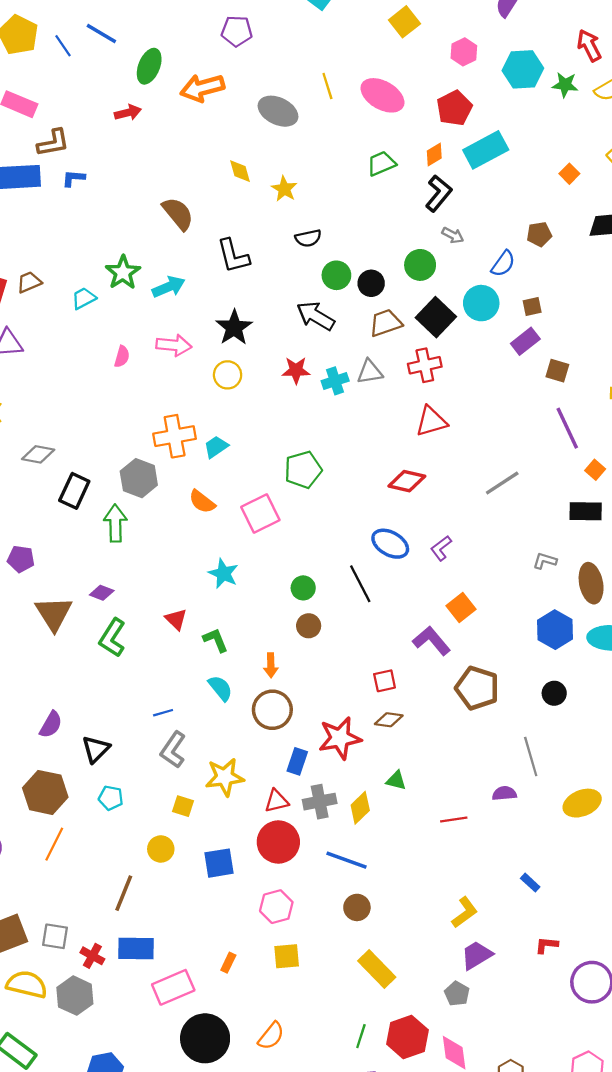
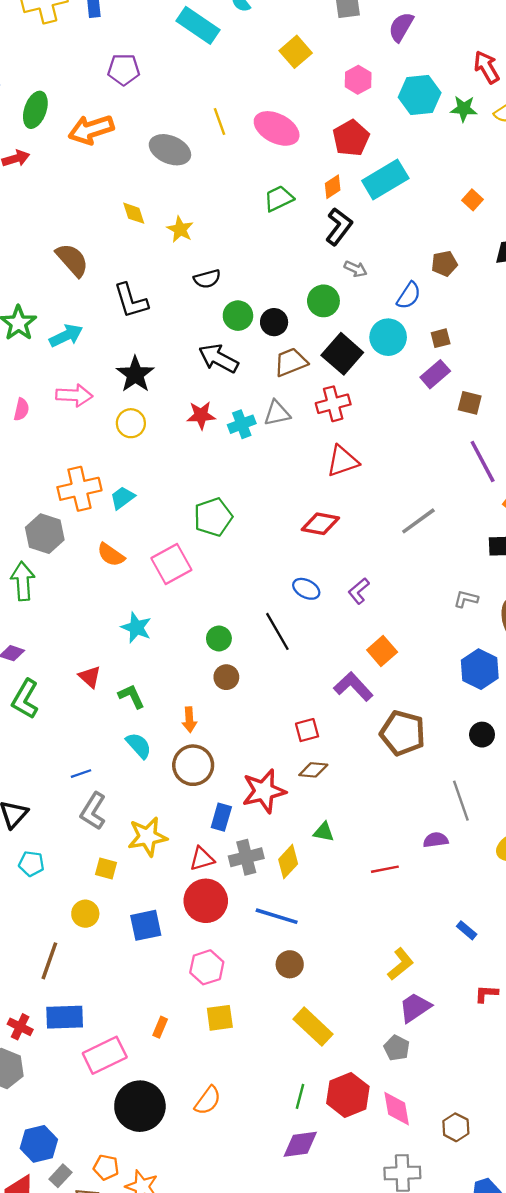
blue ellipse: (390, 544) -> (306, 589), size x0.7

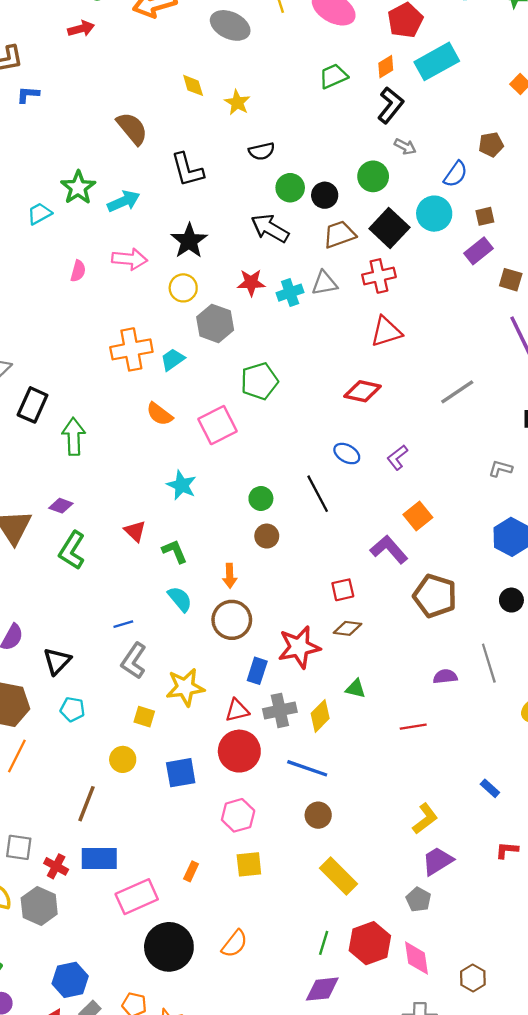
gray hexagon: (45, 534) -> (215, 323), moved
purple semicircle: (436, 840) -> (445, 677), moved

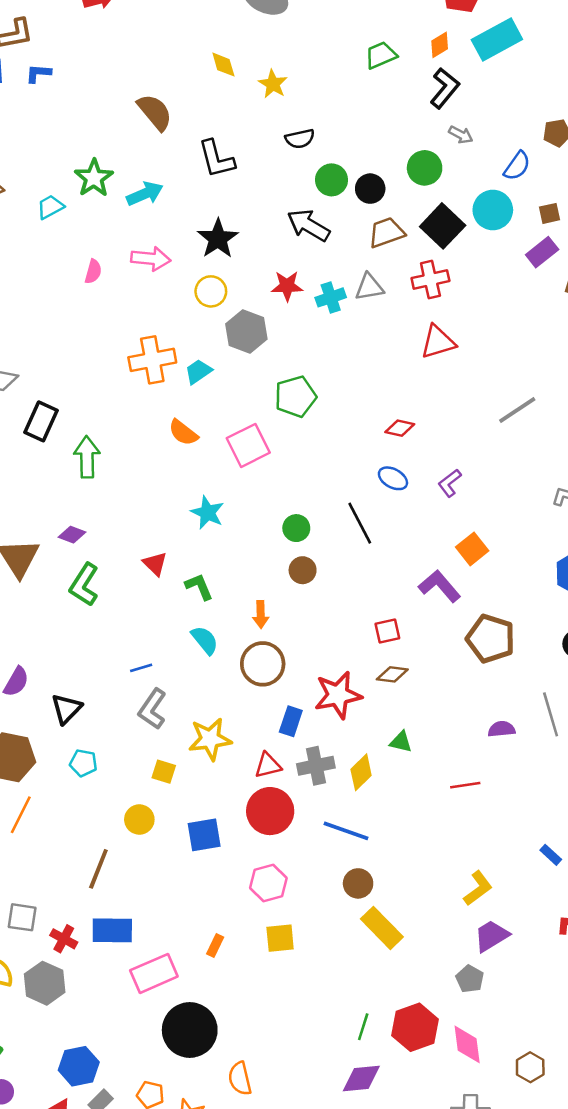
red diamond: (363, 391) -> (400, 428), moved, size x0.7
yellow rectangle: (339, 876) -> (382, 928), moved
orange semicircle: (235, 944) -> (240, 1079), moved, turned 128

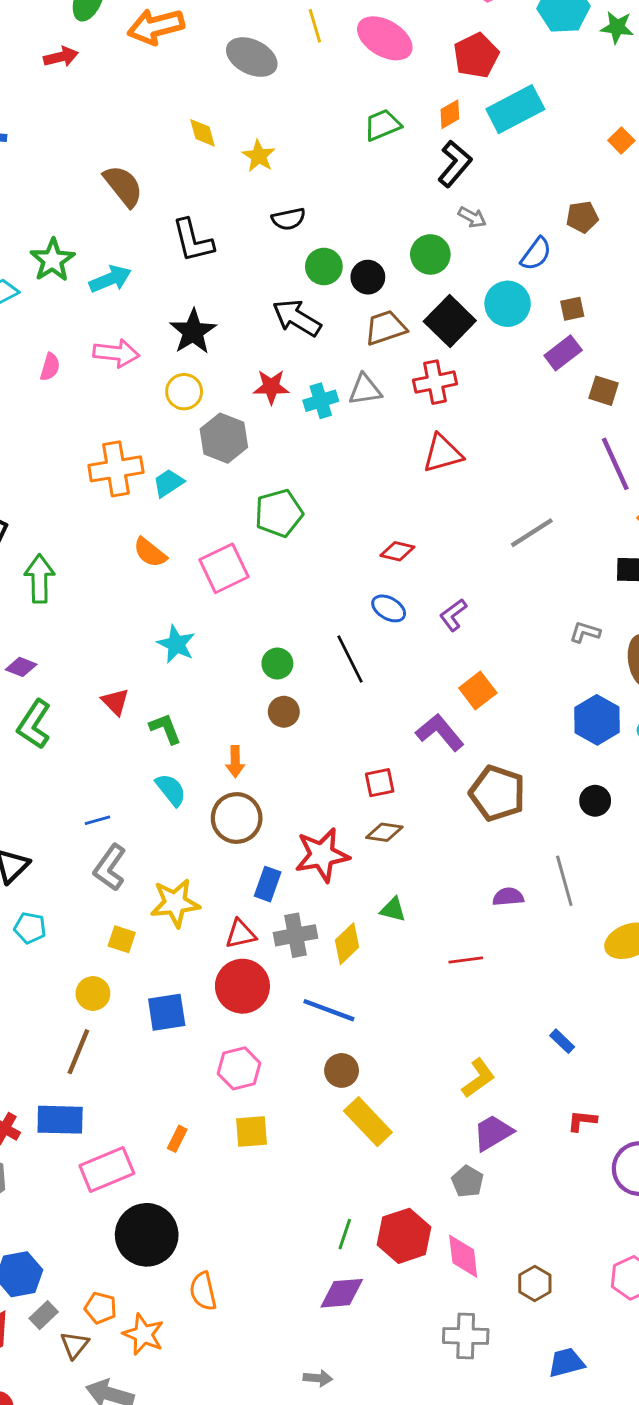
brown line: (98, 869) -> (78, 1052), moved

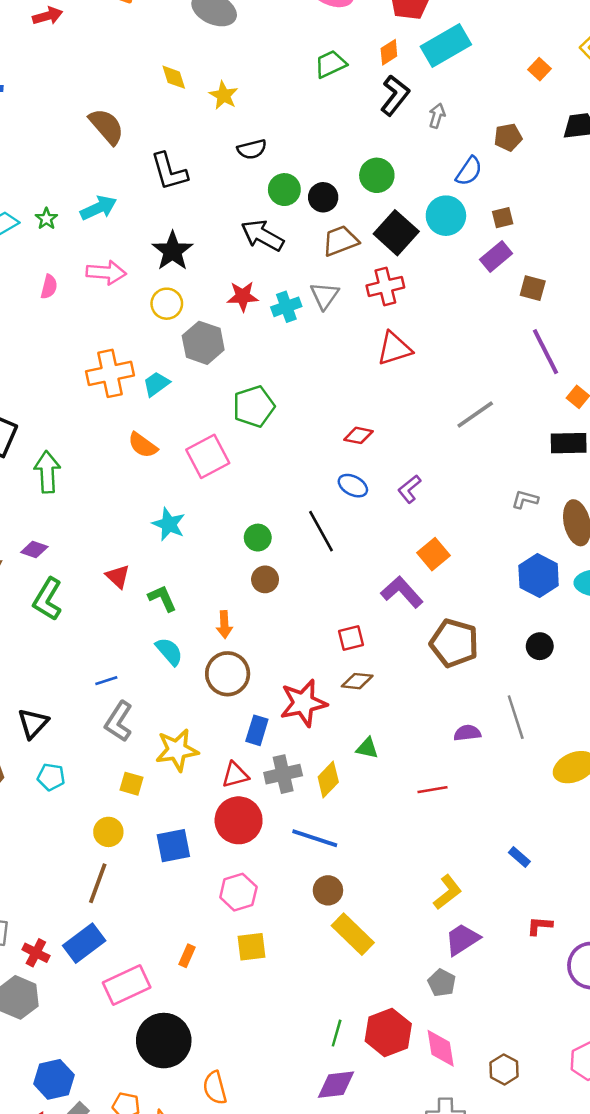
gray arrow: (472, 217) -> (437, 116), moved, turned -100
green star: (52, 260) -> (46, 219), moved, size x0.6
gray triangle: (365, 390) -> (325, 296), turned -44
blue rectangle: (60, 1120) -> (84, 943), turned -36

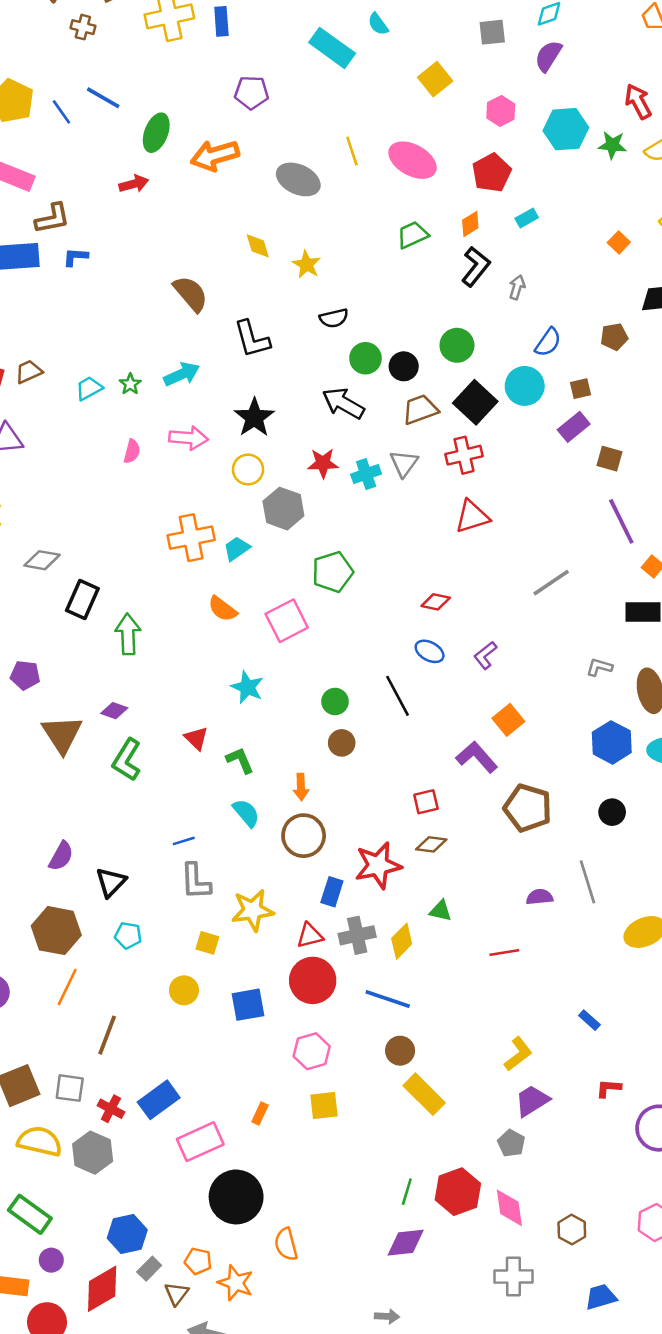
cyan rectangle: (446, 46) -> (527, 218), size x0.5
brown pentagon: (508, 137) -> (614, 337), moved
gray L-shape: (119, 721) -> (196, 881), turned -36
brown line: (98, 883) -> (107, 1035), moved

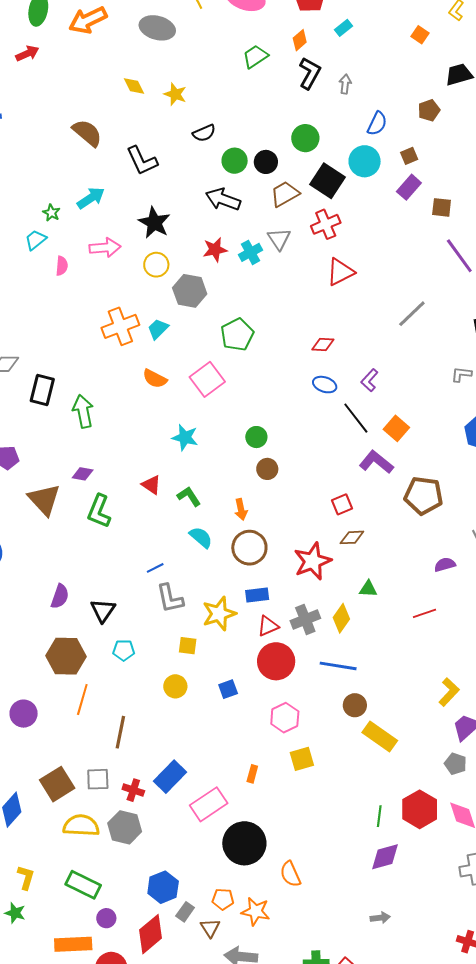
cyan trapezoid: (89, 388) -> (35, 240), moved
black line: (397, 696) -> (356, 418), moved
blue rectangle: (332, 892) -> (257, 595), moved, turned 75
blue square: (248, 1005) -> (228, 689), size x0.7

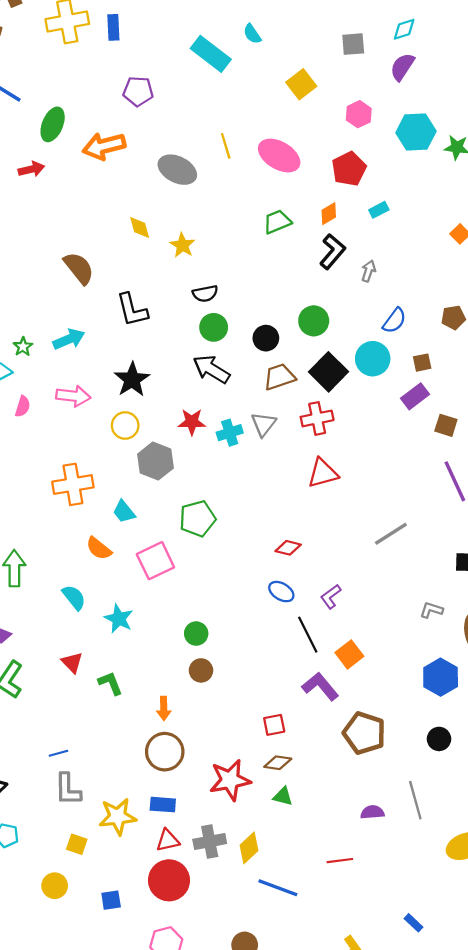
green circle: (235, 161) -> (214, 327), moved
cyan trapezoid: (158, 329) -> (124, 512), moved, turned -95
cyan semicircle: (201, 537) -> (74, 597), moved
green triangle: (368, 589) -> (283, 796), moved
blue line: (338, 666) -> (278, 888), moved

